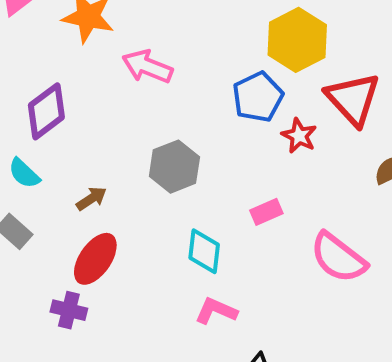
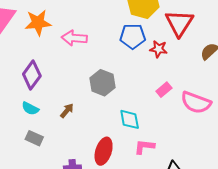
blue pentagon: (258, 97) -> (133, 36), turned -30
red triangle: (353, 99) -> (179, 23), turned 32
pink rectangle: (266, 212) -> (164, 90), moved
red ellipse: (95, 259) -> (104, 151), moved

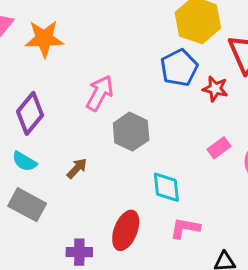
blue pentagon: (133, 36) -> (179, 68), turned -30
pink arrow: (74, 38) -> (100, 93), moved, turned 110
gray rectangle: (34, 138) -> (27, 205), size x1.4

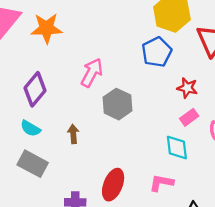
red star: (215, 89) -> (187, 88), moved
brown arrow: (77, 168) -> (73, 134), turned -48
cyan diamond: (166, 187) -> (177, 148), moved

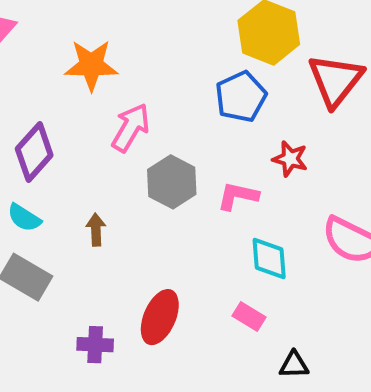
orange star: (47, 28) -> (91, 65), moved
pink rectangle: (189, 117) -> (249, 317), moved, turned 66
pink L-shape: (161, 183) -> (238, 196), moved

